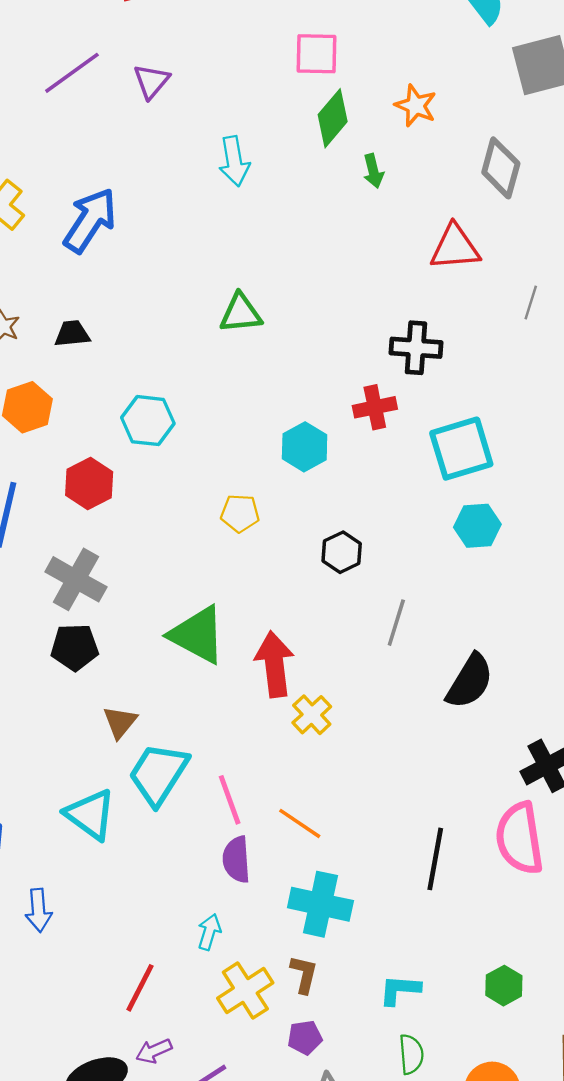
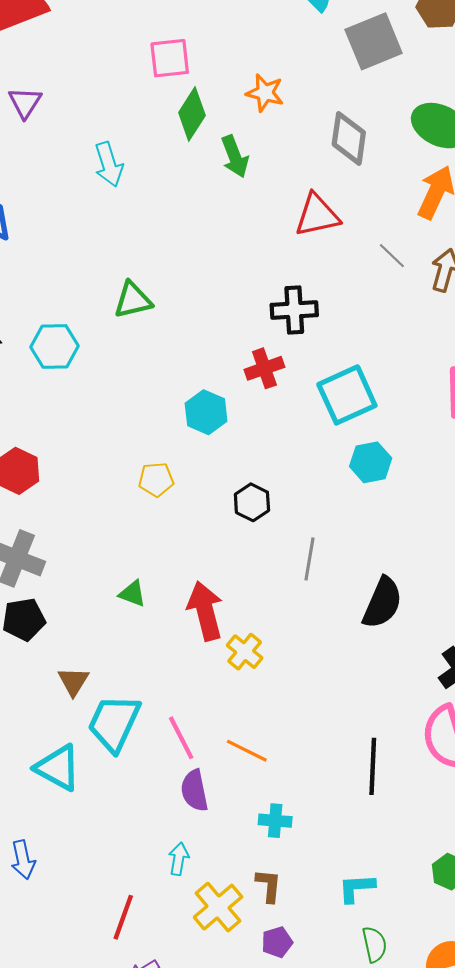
green arrow: (373, 171) -> (235, 156), size x1.4
gray line: (531, 303) -> (392, 256), turned -56
cyan hexagon: (148, 421) -> (54, 346), moved
green triangle: (197, 635) -> (132, 594), size x0.5
cyan cross: (320, 904) -> (275, 821), size x0.6

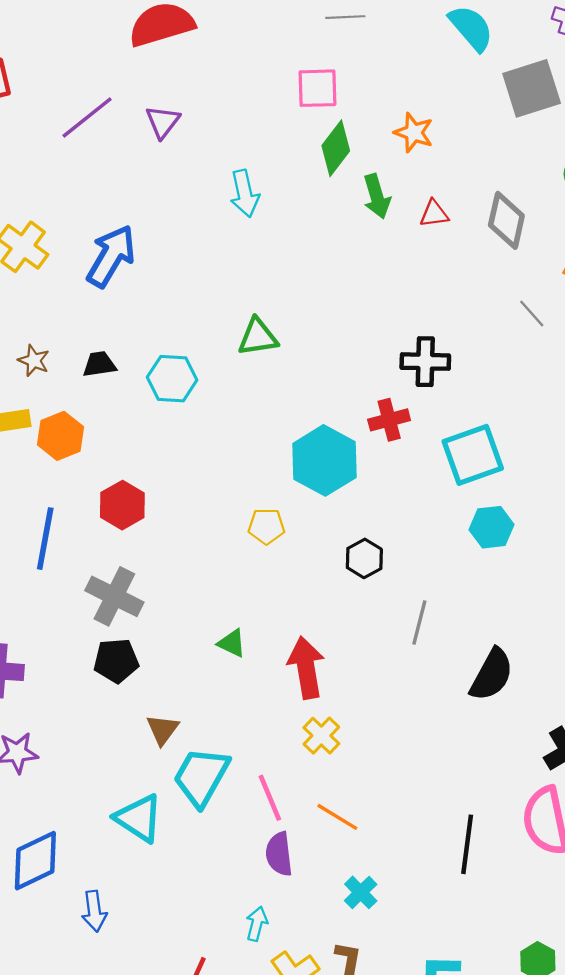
gray diamond: (349, 138) -> (506, 220), moved
red triangle: (317, 215) -> (434, 214), moved, size x0.6
cyan hexagon: (206, 412) -> (324, 460), size x1.5
yellow cross: (245, 652) -> (321, 736), moved
cyan cross: (275, 821) -> (361, 892), turned 36

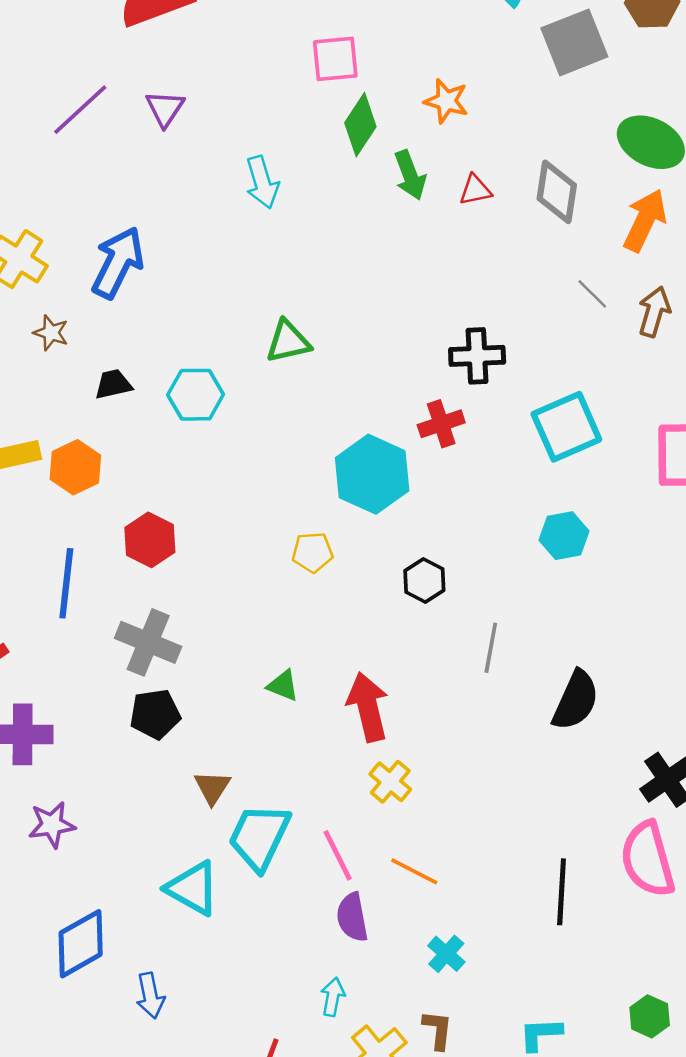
brown star: (34, 361) -> (51, 333), moved
cyan square: (473, 455) -> (566, 427), moved

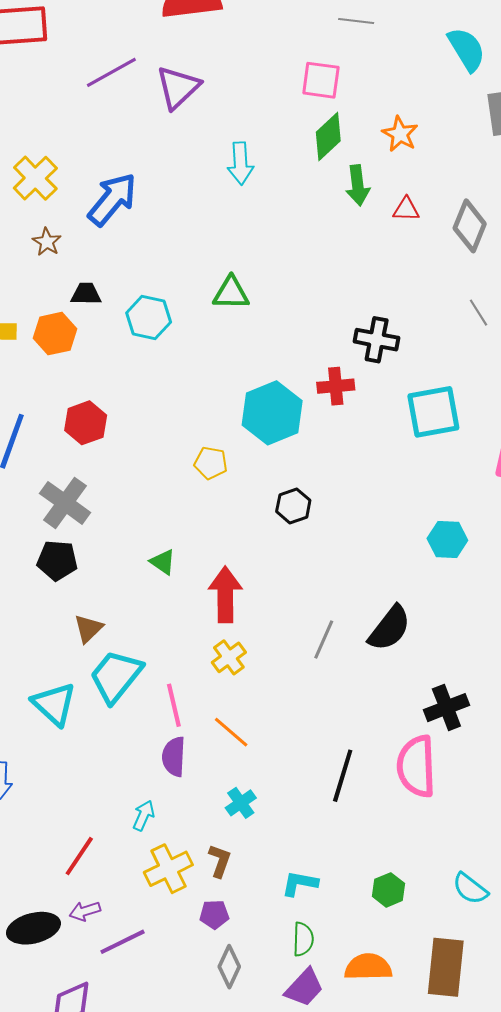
purple triangle: (165, 109) -> (178, 87), size x1.4
orange hexagon: (75, 467) -> (55, 334), moved
cyan hexagon: (564, 536) -> (447, 539), moved
gray line: (491, 648) -> (324, 640), moved

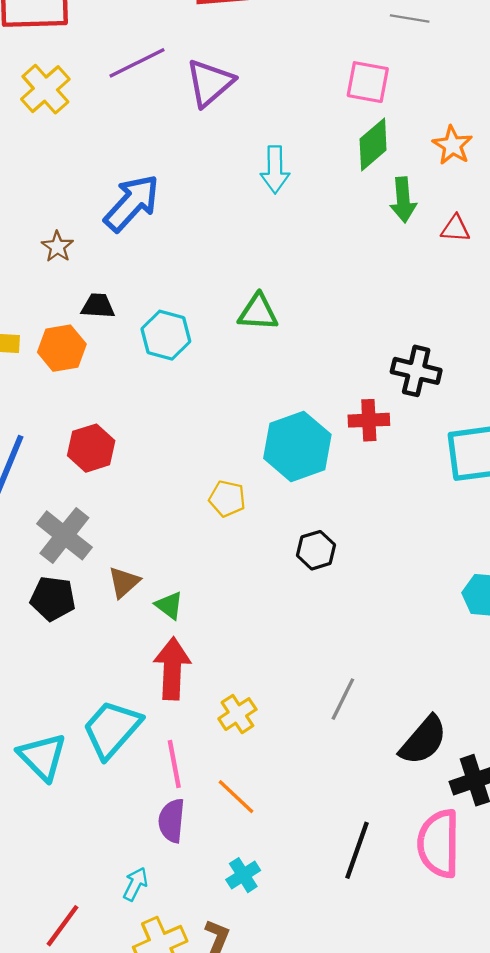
yellow cross: (35, 178) -> (45, 89), moved
red arrow: (225, 595) -> (172, 669), moved
black semicircle: (389, 628) -> (423, 740), moved
brown triangle: (88, 629) -> (124, 582), moved

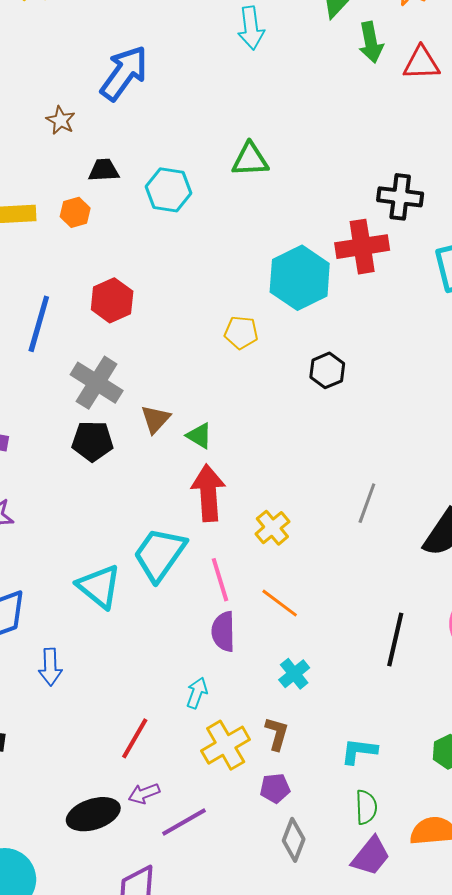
red triangle: (455, 229) -> (421, 63), size x1.4
orange hexagon: (62, 348) -> (75, 212), size x0.7
red cross: (369, 420) -> (362, 247), size x1.4

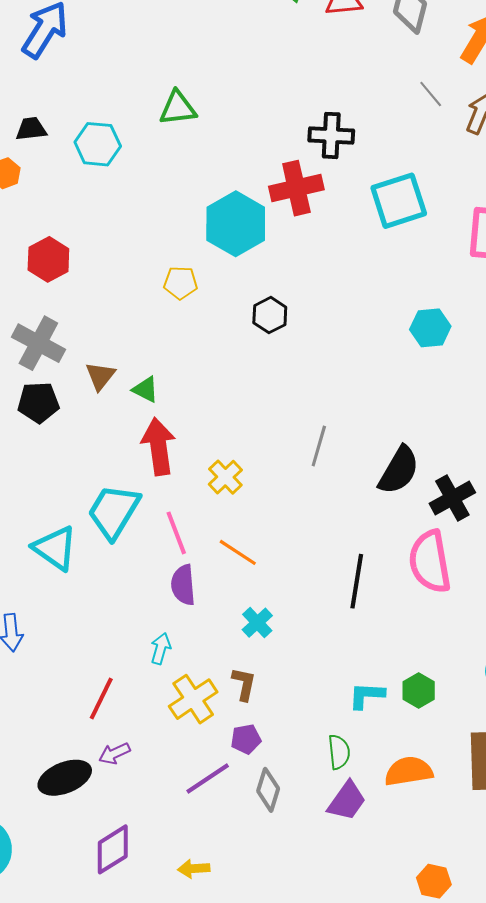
cyan L-shape: (359, 751) -> (367, 695), moved
purple line: (184, 822) -> (208, 779), moved

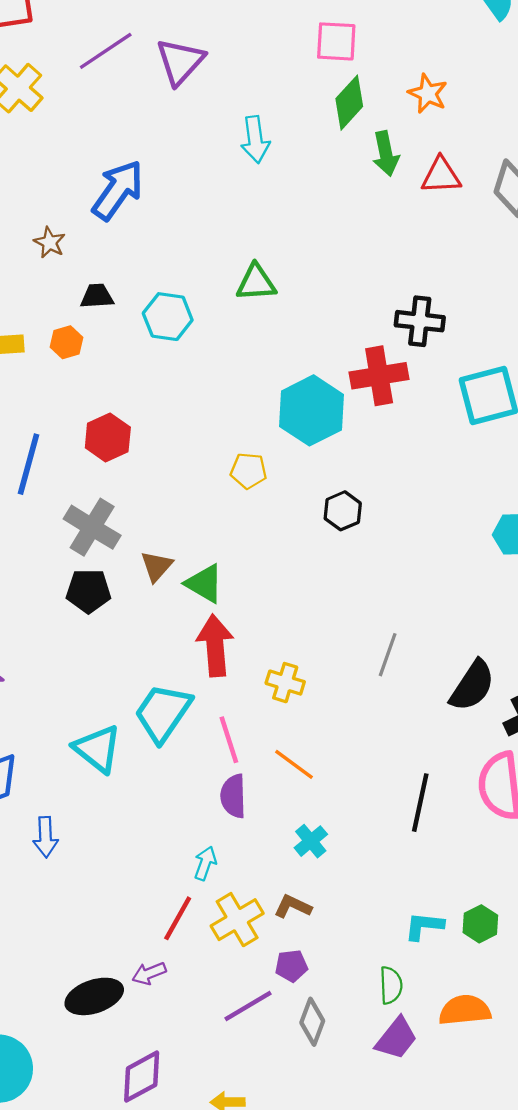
green triangle: (145, 390) -> (204, 583), size x1.4
yellow cross: (225, 477) -> (285, 683), turned -32
brown L-shape: (244, 684) -> (293, 906), turned -80
red line: (101, 699) -> (178, 918), moved

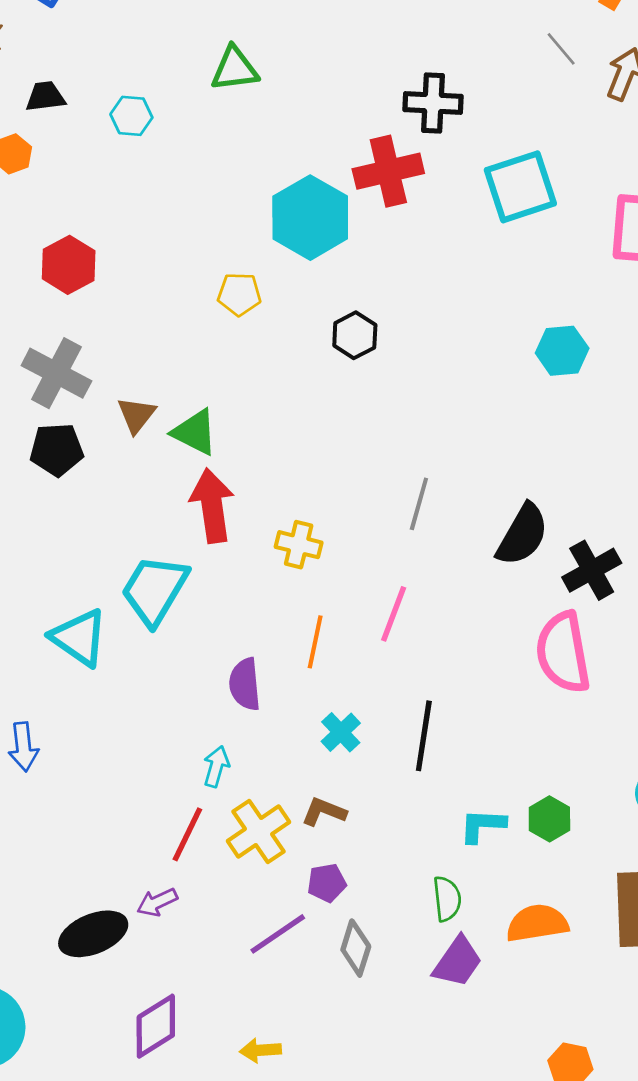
cyan hexagon: (168, 317) -> (131, 116), size x0.7
pink line: (229, 740) -> (394, 614), moved, turned 42
orange line: (294, 764) -> (315, 642), turned 69
black line: (420, 803) -> (424, 736), moved

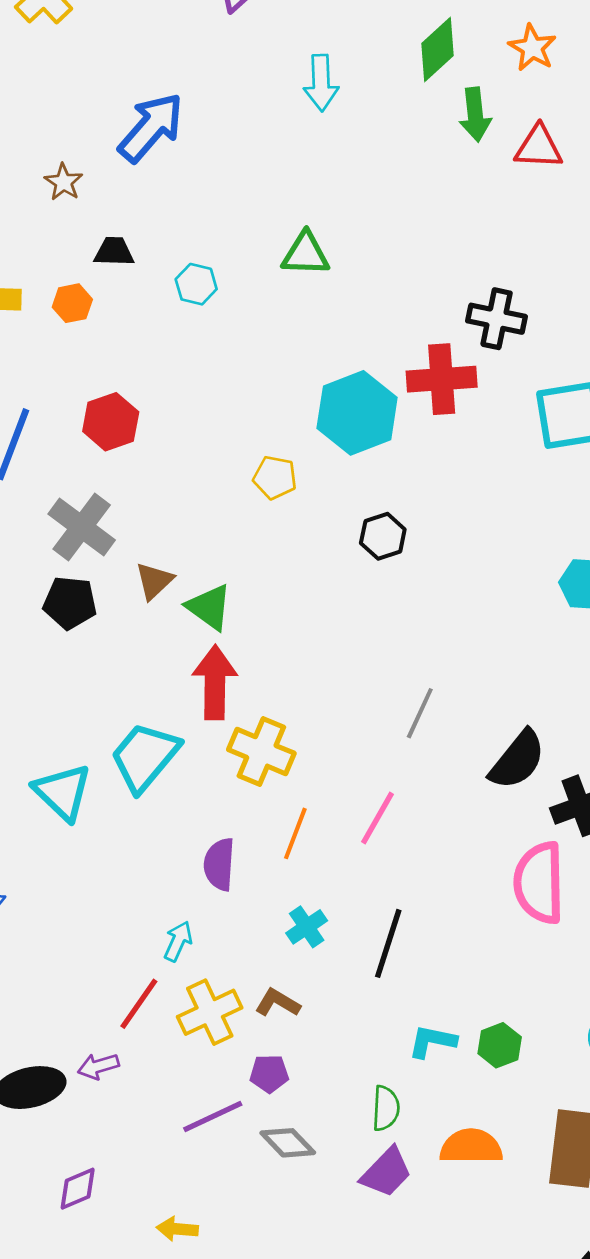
yellow cross: (299, 545) -> (261, 751), moved, size x1.4
gray diamond: (356, 948) -> (288, 1143), turned -70
purple diamond: (156, 1026) -> (78, 1189), size x0.7

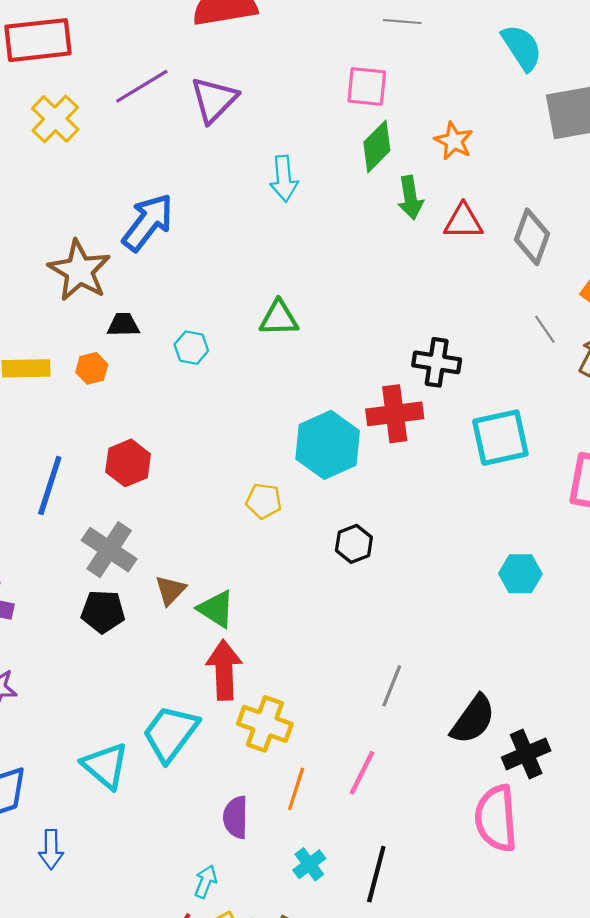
brown star: (64, 182) -> (79, 271), size x2.0

